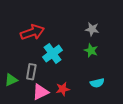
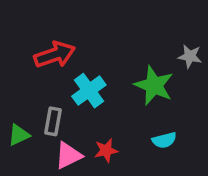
gray star: (92, 29) -> (190, 56), moved
green star: (91, 50) -> (154, 85), size x1.6

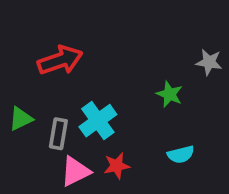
green star: (154, 85) -> (169, 94), size x0.6
cyan cross: (89, 91) -> (98, 121), moved
green triangle: (19, 135) -> (21, 119), moved

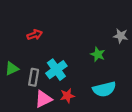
red arrow: (60, 60) -> (35, 35), size x0.6
cyan semicircle: (181, 154) -> (104, 89), size x1.5

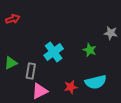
red arrow: (35, 35) -> (13, 19), moved
cyan cross: (56, 70) -> (54, 52), moved
red star: (67, 96) -> (71, 87), moved

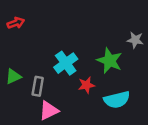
green star: (90, 50) -> (110, 61), size x1.5
red star: (71, 87) -> (86, 85), moved

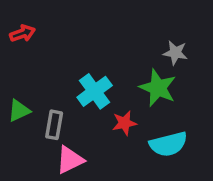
gray star: (135, 40) -> (175, 53), moved

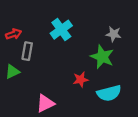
red arrow: (22, 33) -> (14, 34), moved
cyan cross: (95, 91) -> (61, 30), moved
gray rectangle: (54, 125) -> (27, 51), moved

